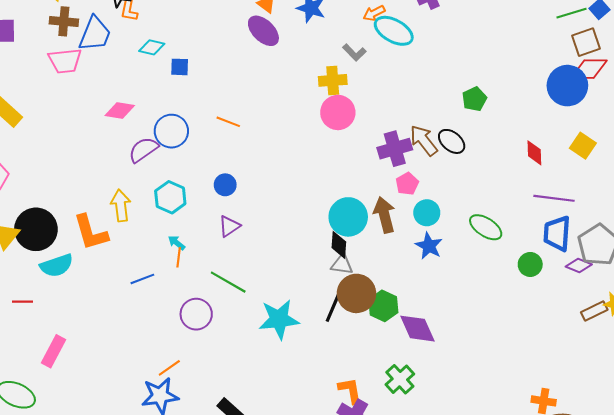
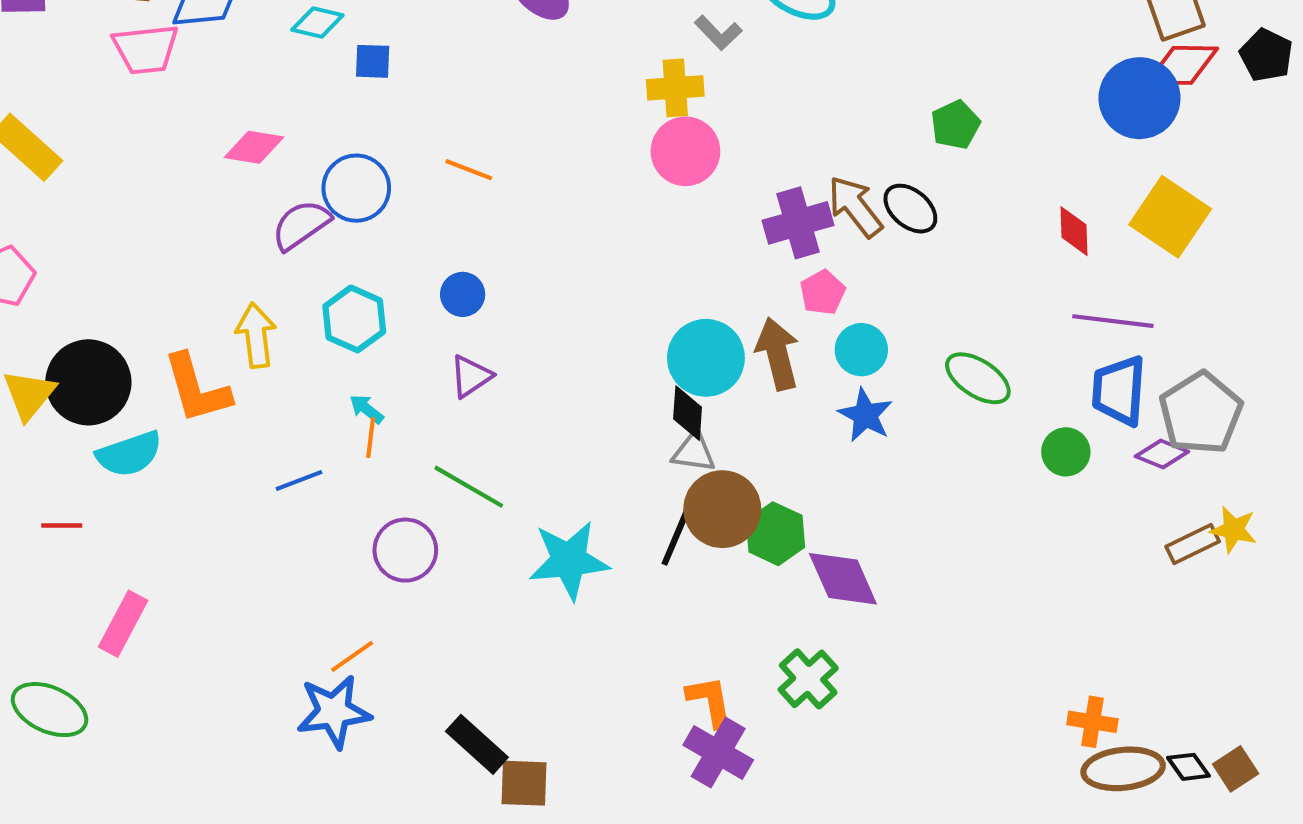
yellow square: (583, 146) -> (1170, 217), size x1.5

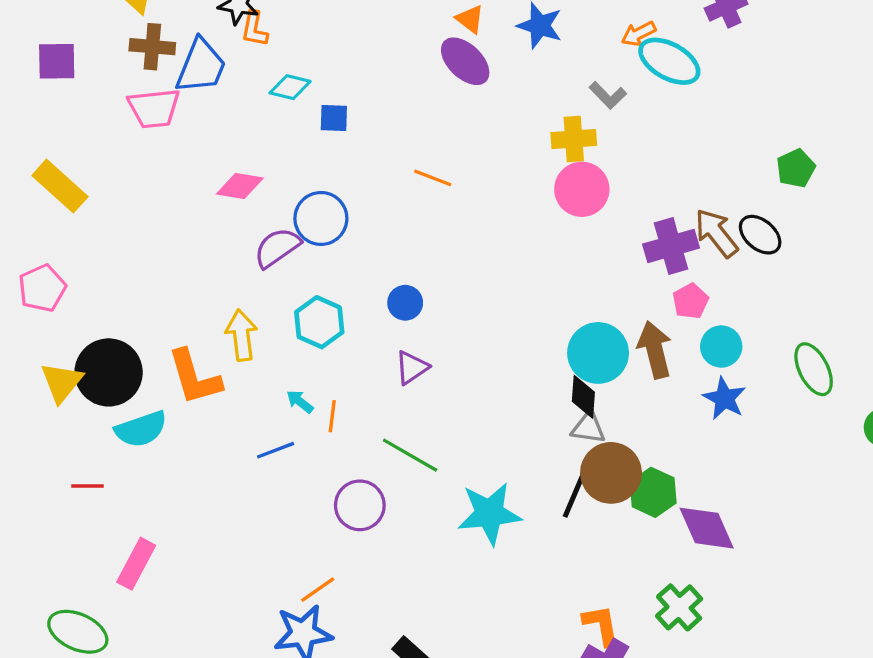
orange line: (469, 170) -> (433, 178), moved
green ellipse: (978, 378) -> (814, 369), turned 30
cyan arrow: (366, 409) -> (300, 402), moved

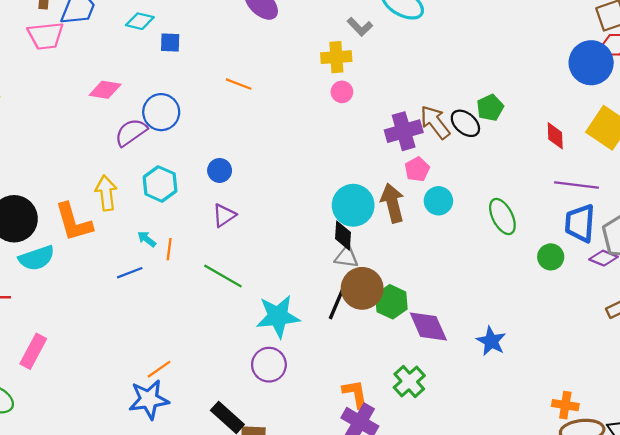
green pentagon: (796, 168) -> (490, 108), moved
pink circle: (582, 189) -> (342, 92), size x0.6
blue star: (724, 398) -> (491, 341), moved
purple circle: (360, 505) -> (269, 365), moved

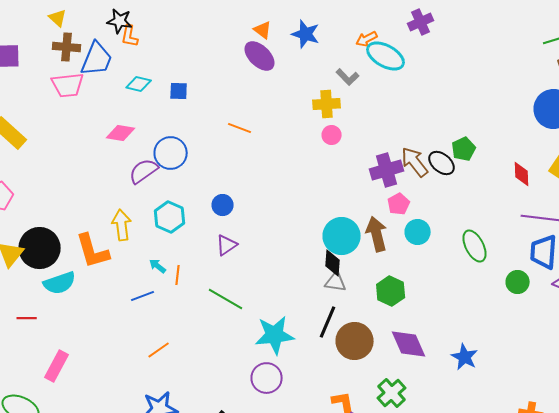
cyan diamond: (140, 21) -> (139, 84), moved
brown circle: (362, 288) -> (355, 341), moved
green hexagon: (391, 302) -> (391, 291), moved
orange line: (159, 369) -> (159, 350), moved

